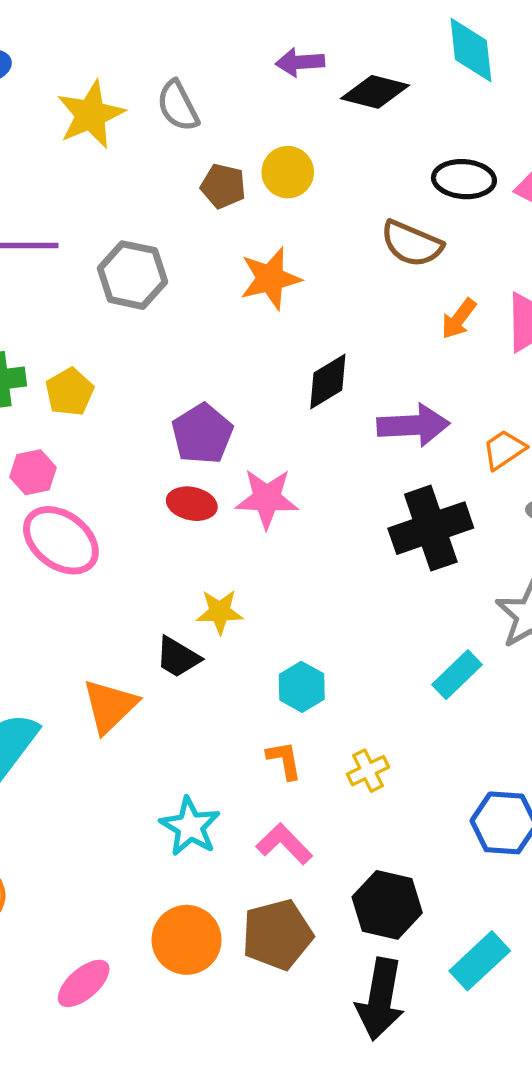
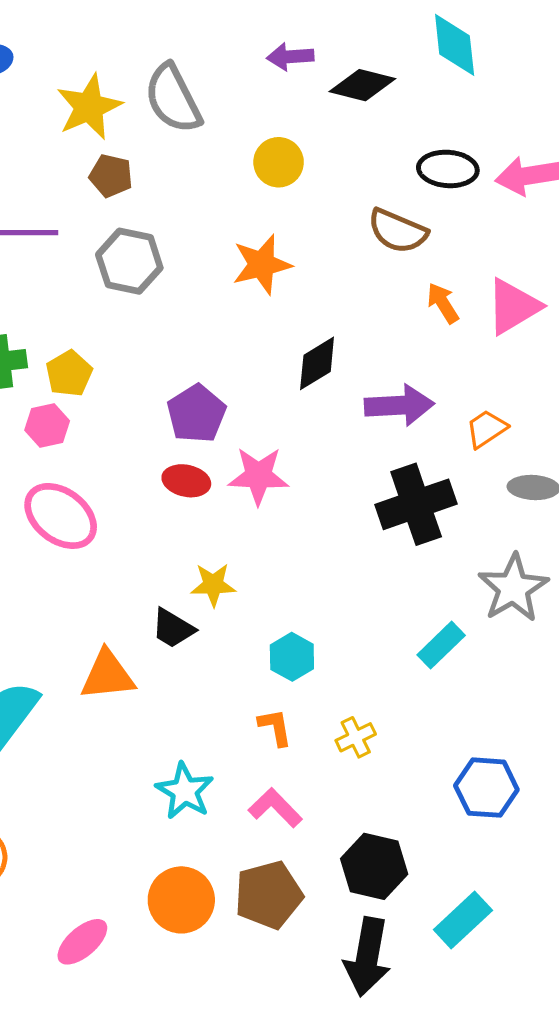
gray semicircle: (178, 106) -> (173, 99), size x1.4
brown pentagon: (223, 186) -> (111, 176), moved
orange arrow: (459, 319) -> (443, 303), turned 111
pink hexagon: (33, 472) -> (47, 425), moved
orange triangle: (110, 706) -> (108, 675), turned 38

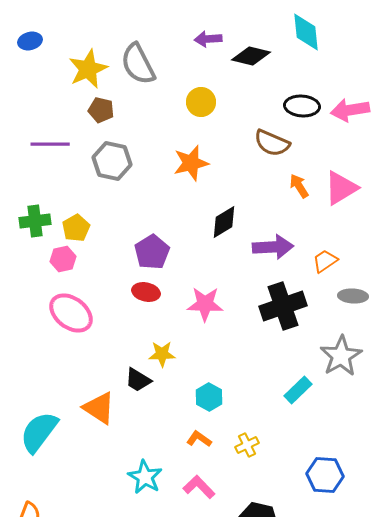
pink star: (258, 476) -> (205, 304), moved
orange triangle: (108, 675) -> (99, 408), turned 39
orange L-shape: (275, 727) -> (199, 439), turned -45

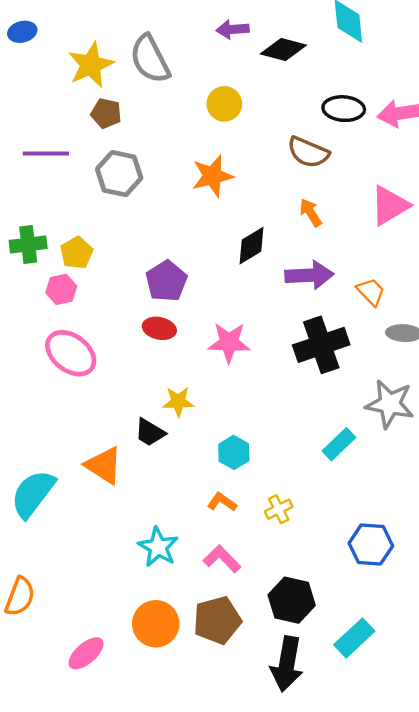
orange arrow: (299, 186) -> (311, 213), moved
orange trapezoid: (325, 261) -> (371, 292), turned 80
gray star: (341, 356) -> (390, 404), turned -30

